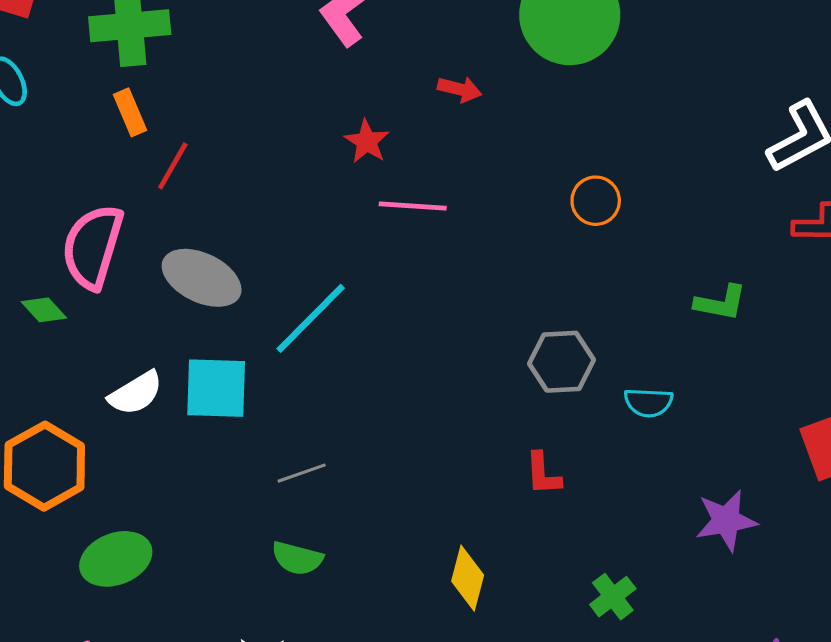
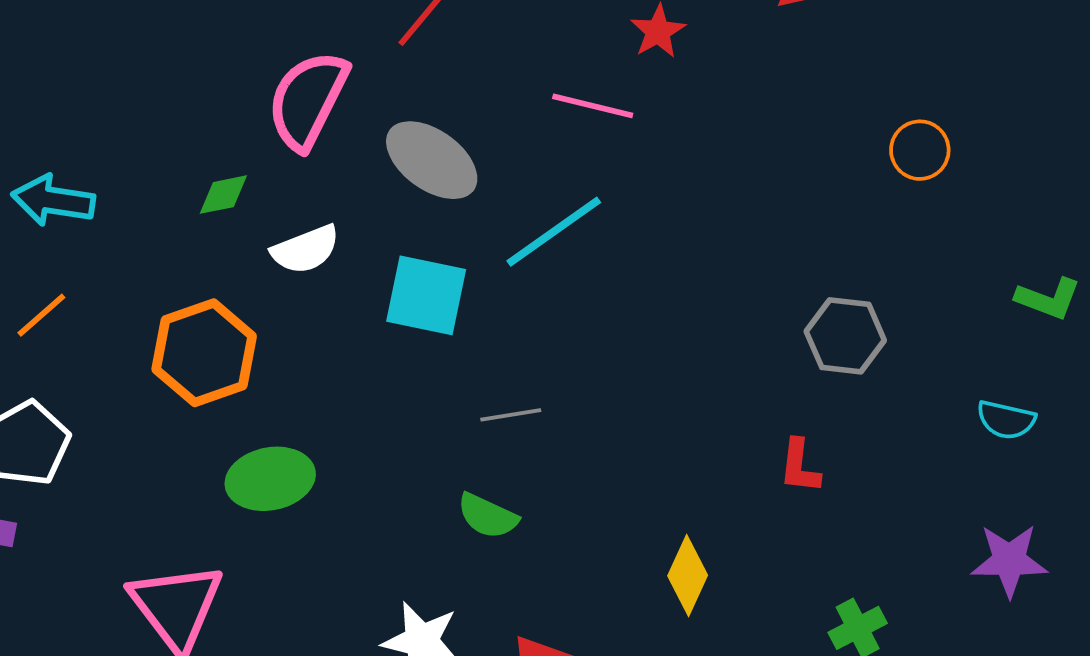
pink line: (413, 206) -> (593, 106), moved
green diamond: (44, 310) -> (223, 195), moved, turned -69
white semicircle: (136, 393) -> (306, 249), moved
cyan semicircle: (648, 402) -> (1006, 420), moved

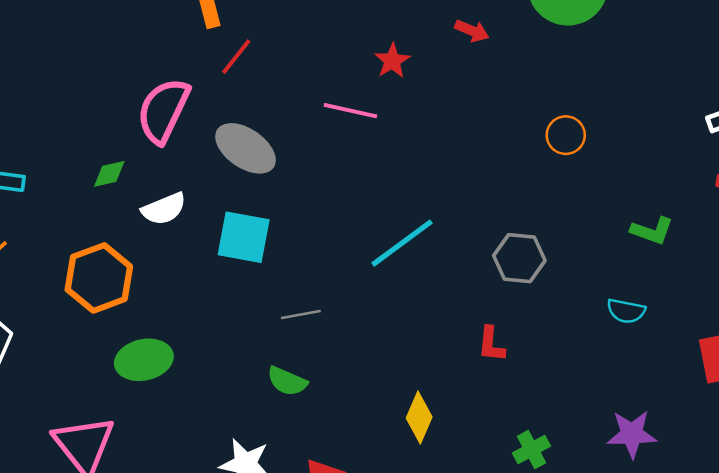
cyan line: (554, 232) -> (402, 243), moved
purple star: (1009, 560) -> (632, 434), moved

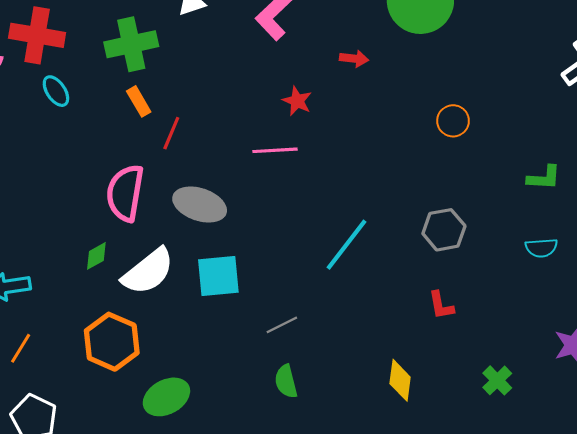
white semicircle: (164, 209) -> (148, 271), size x1.5
green semicircle: (287, 381) -> (286, 381), turned 68

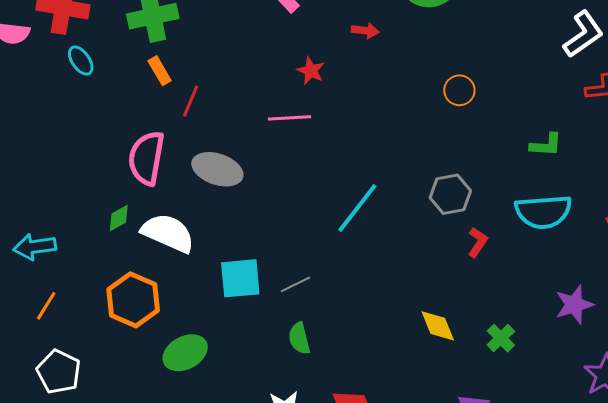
cyan semicircle: (541, 248) -> (543, 212), size x1.8
white semicircle: (148, 271) -> (168, 233), turned -118
cyan square: (218, 276) -> (240, 278), moved
red L-shape: (441, 305) -> (478, 242), moved, turned -136
yellow diamond: (400, 380) -> (438, 326), moved, turned -30

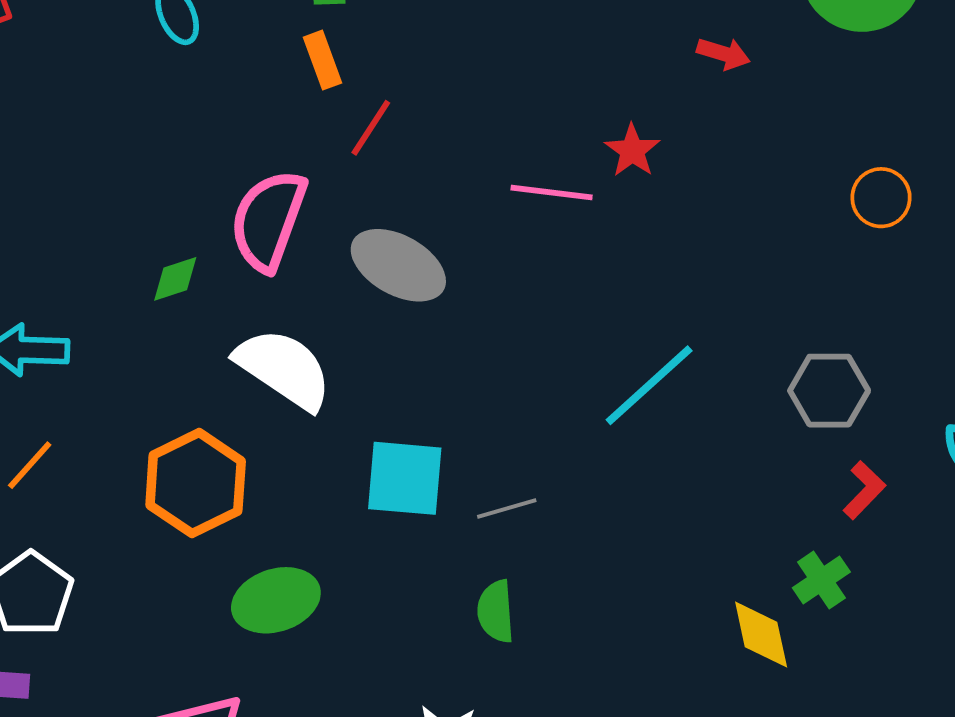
red star: (311, 71) -> (632, 151), moved
green diamond: (119, 218) -> (175, 279), moved
green cross: (501, 338) -> (821, 580), moved

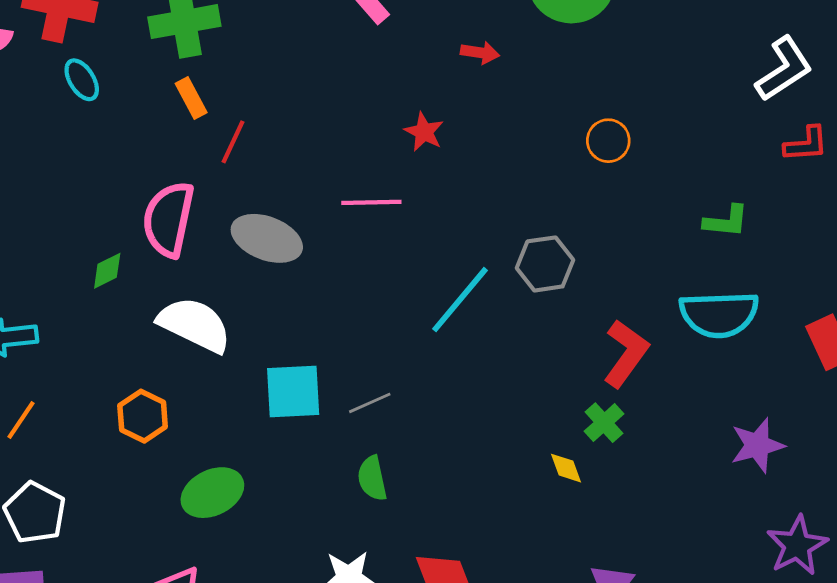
pink line: (552, 192) -> (371, 202), moved
gray hexagon: (829, 391) -> (545, 264), moved
orange hexagon: (196, 483) -> (143, 416), size x0.7
red L-shape: (864, 490) -> (626, 353), size x1.6
yellow diamond: (761, 634) -> (566, 468), size x0.7

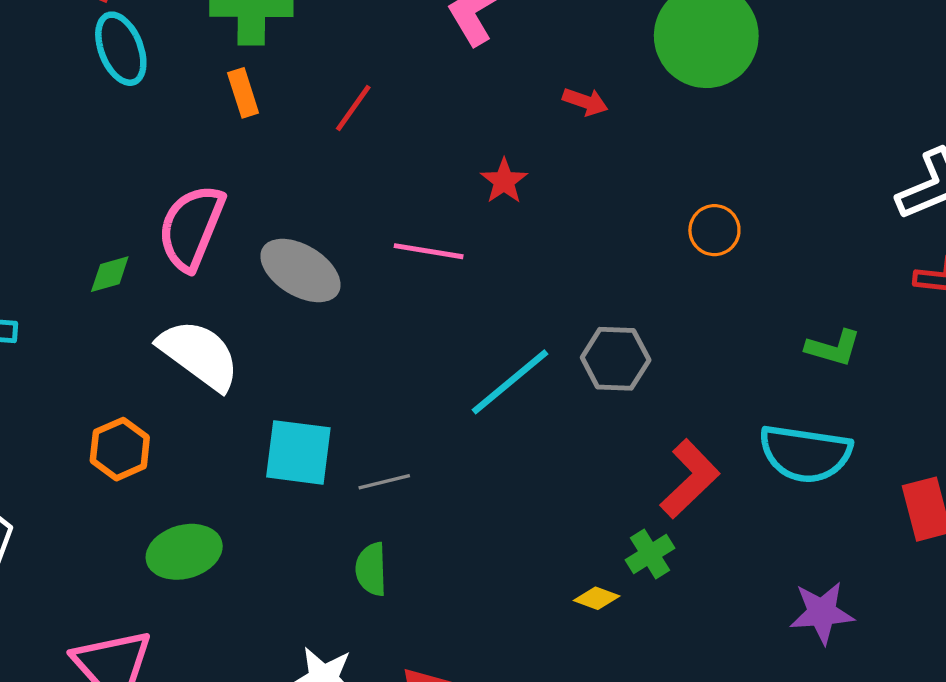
cyan ellipse: (82, 80) -> (121, 49), size x1.4
red line: (233, 142) -> (353, 108), moved
yellow diamond: (566, 468) -> (597, 598), turned -60

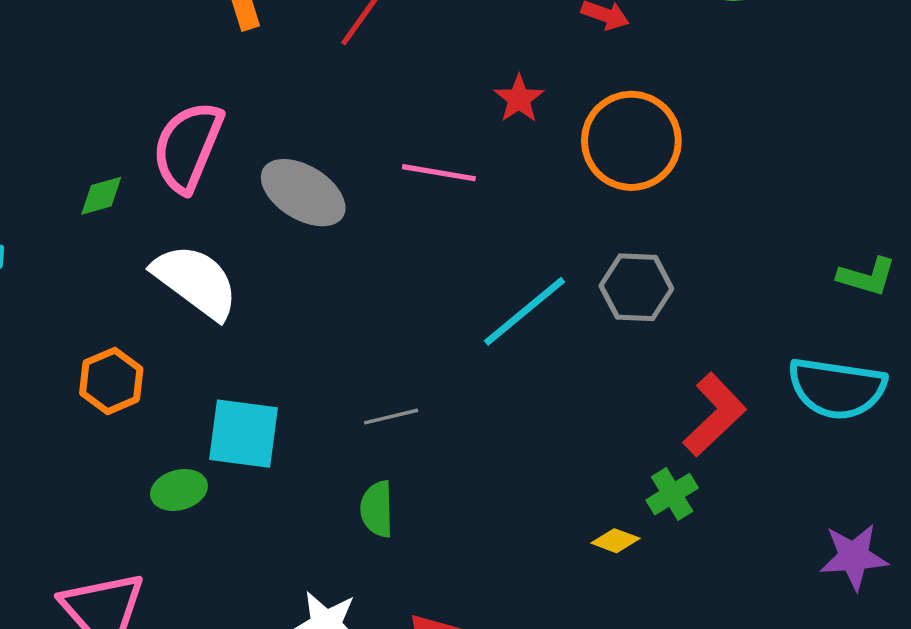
orange circle: (714, 230) -> (631, 141), moved, size x1.8
cyan square: (298, 452) -> (243, 434), moved
green ellipse: (184, 552) -> (179, 490), size x0.7

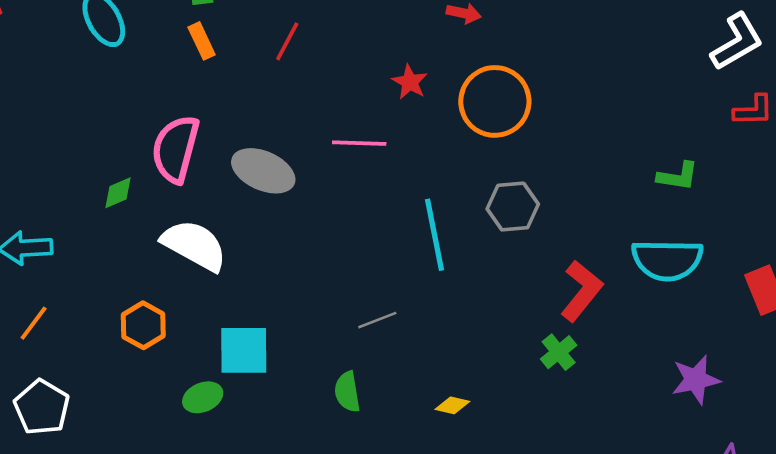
cyan line: (525, 311) -> (434, 235), turned -54
gray line: (391, 417) -> (377, 320), moved
yellow diamond: (615, 541) -> (452, 405), moved

